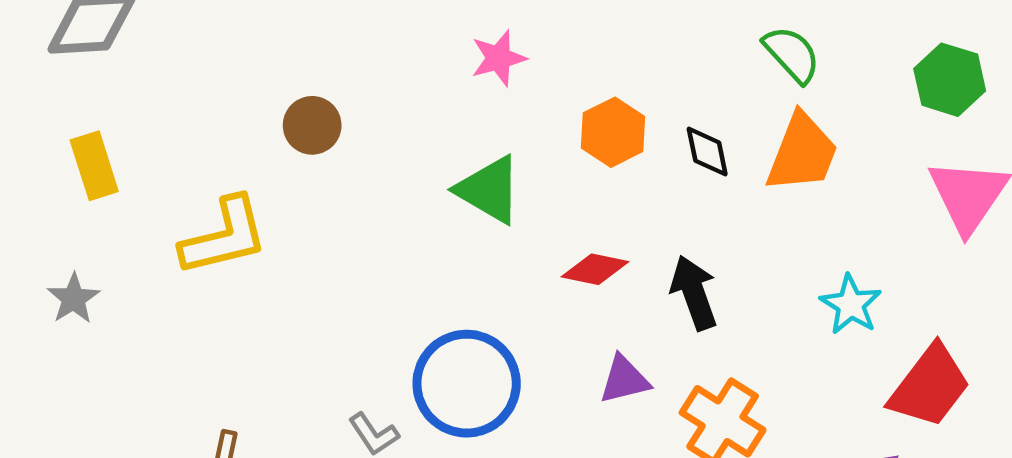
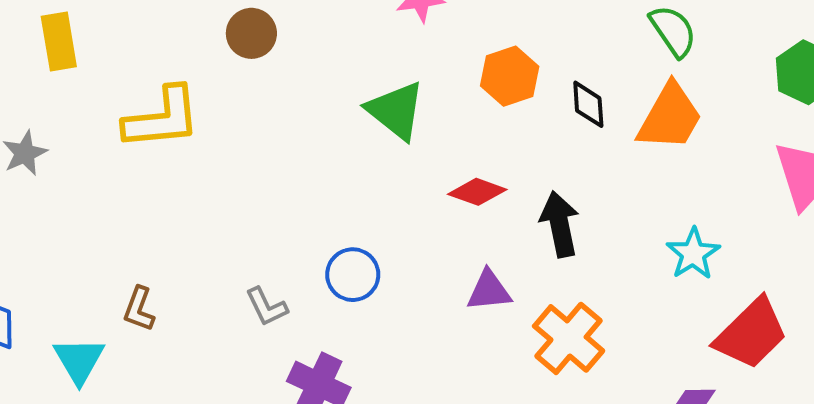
blue circle: (467, 384) -> (353, 275), size x0.6

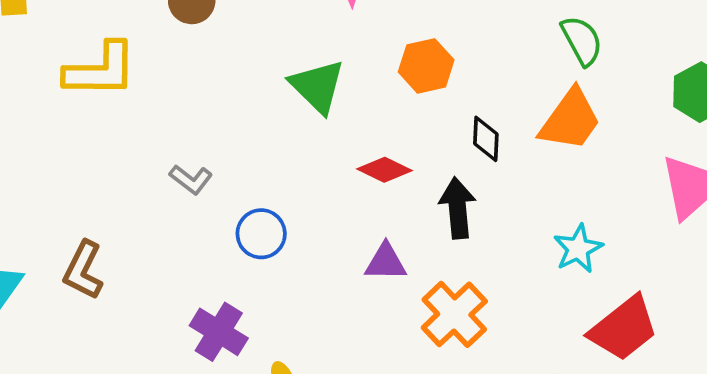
black diamond: (588, 104) -> (486, 139), moved
gray L-shape: (267, 307) -> (191, 179), moved, turned -33
brown L-shape: (139, 309) -> (83, 270), moved, size x1.4

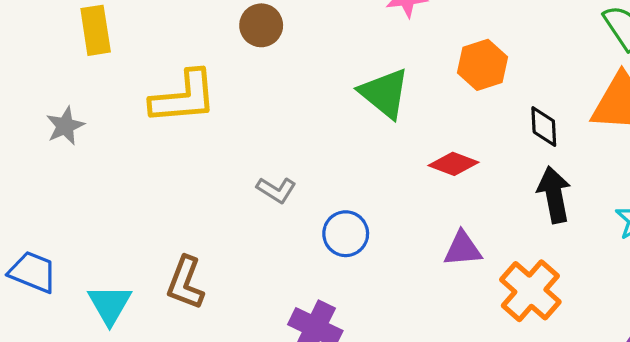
black arrow: (458, 208) -> (554, 195), moved

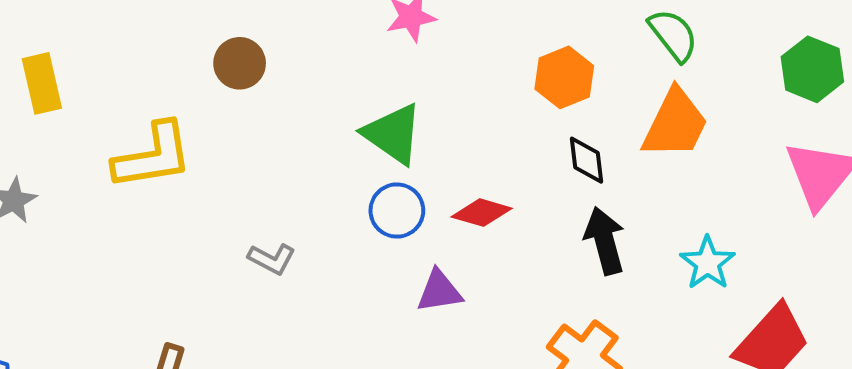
orange hexagon: (483, 65) -> (564, 77), moved
blue circle: (346, 234) -> (397, 211), moved
purple triangle: (463, 249) -> (439, 291), moved

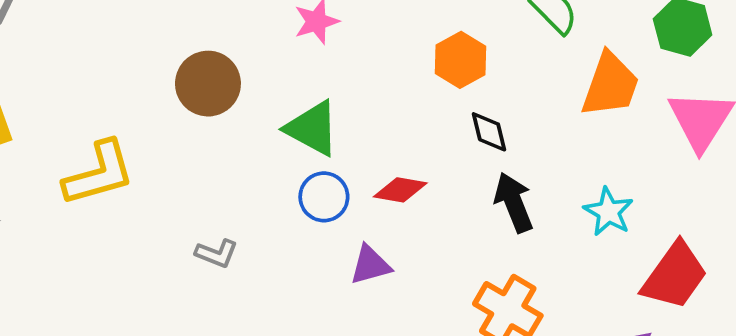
brown circle: (240, 63) -> (208, 84), moved, size x1.4
orange trapezoid: (675, 124) -> (610, 85), moved

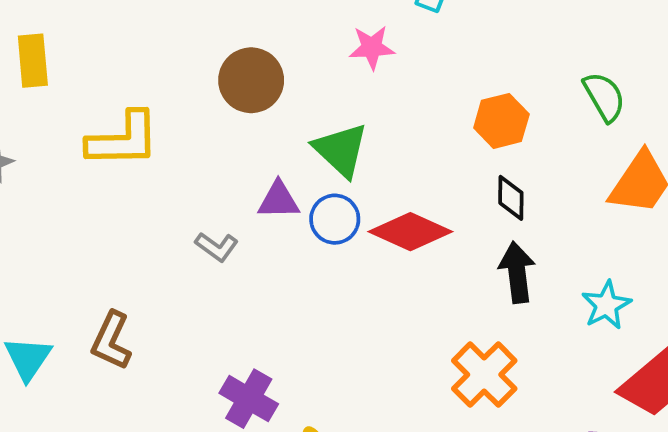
red diamond: (400, 190) -> (410, 232), size x1.5
purple triangle: (370, 265) -> (278, 200), moved

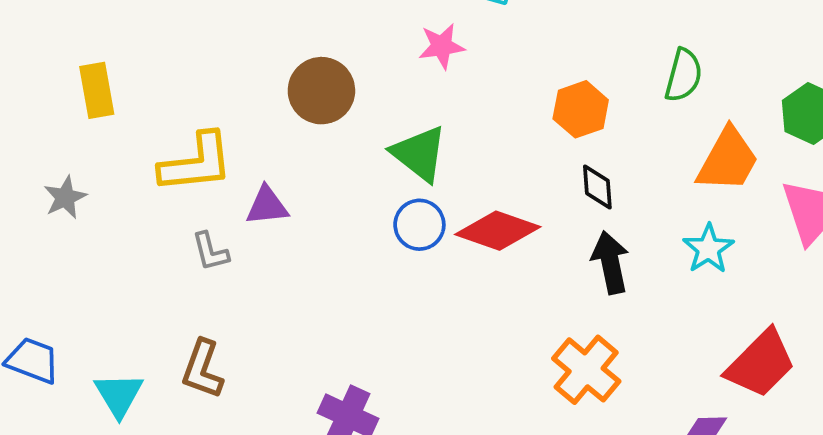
green semicircle: (604, 97) -> (683, 75), turned 50
purple triangle: (278, 200) -> (267, 206), moved
gray L-shape: (217, 247) -> (210, 252), moved, turned 45
cyan star: (606, 305) -> (708, 249), moved

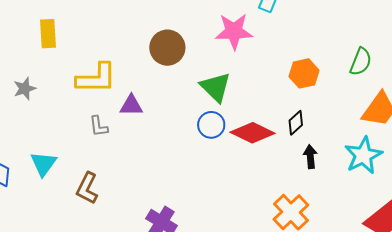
pink star: (442, 46) -> (234, 31), size x1.5
black diamond: (597, 187) -> (296, 123), moved, turned 45
cyan star: (708, 249) -> (363, 155), size x1.4
black arrow: (610, 262) -> (310, 157), size x0.7
cyan triangle: (119, 395) -> (44, 164), moved

